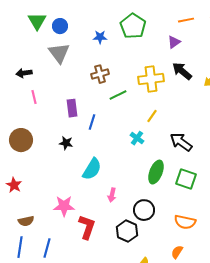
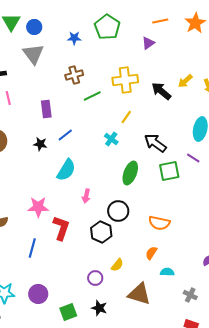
black arrow: (182, 71) -> (161, 91), moved
blue line: (92, 122) -> (65, 135), moved, turned 35
green square: (186, 179) -> (169, 171), moved, turned -30
blue line: (47, 248) -> (32, 248), moved

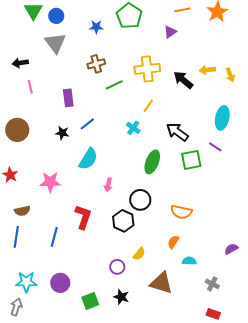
yellow arrow: (185, 81) -> (207, 70), turned 35
pink star: (38, 207) -> (50, 182), moved

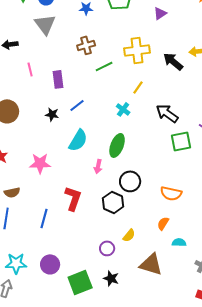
pink line: (30, 87) -> (30, 69), moved
green ellipse: (152, 162) -> (117, 145), moved
green square: (90, 301) -> (80, 282), size x1.4

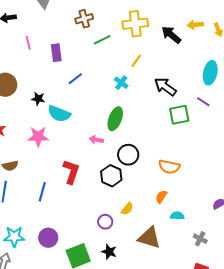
black star: (52, 114) -> (38, 99), moved
cyan semicircle: (78, 140) -> (59, 114), moved, turned 80
pink arrow: (98, 166) -> (96, 140), turned 88

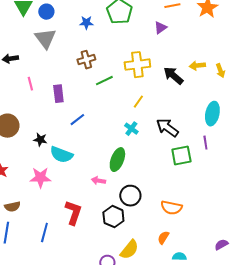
cyan cross: (121, 83) -> (131, 129), moved
purple line: (203, 102) -> (205, 143), turned 48
yellow semicircle: (127, 209) -> (129, 250), size x1.5

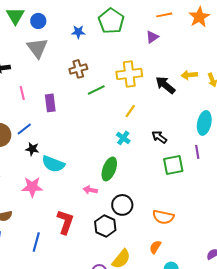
blue line: (77, 120) -> (24, 129), moved
black arrow: (167, 128) -> (159, 137), size x0.7

